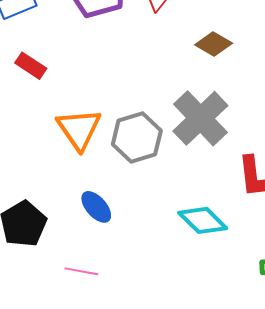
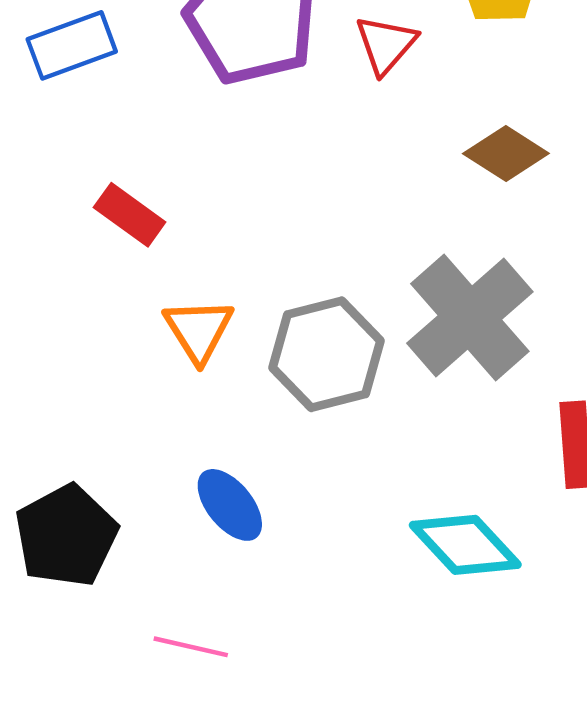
red rectangle: (31, 66) -> (130, 215), moved
orange triangle: (79, 129) -> (199, 330), size x0.7

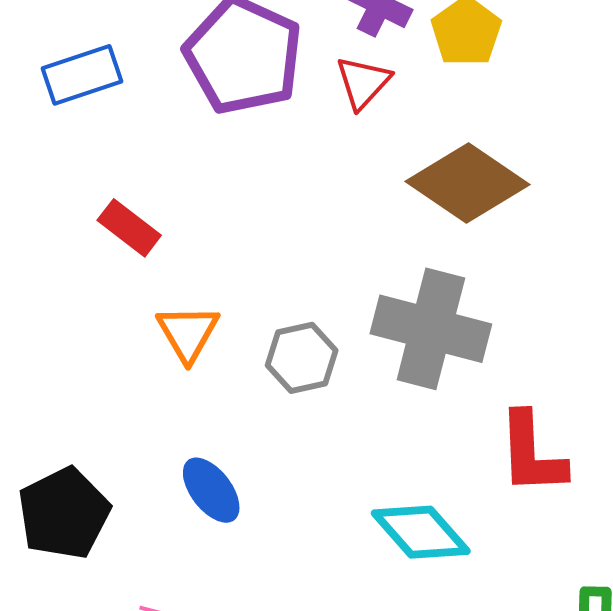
brown diamond: (506, 153) -> (467, 183), size x1.6
gray cross: (470, 318) -> (431, 329), turned -36
gray hexagon: (326, 354) -> (302, 358), size x0.7

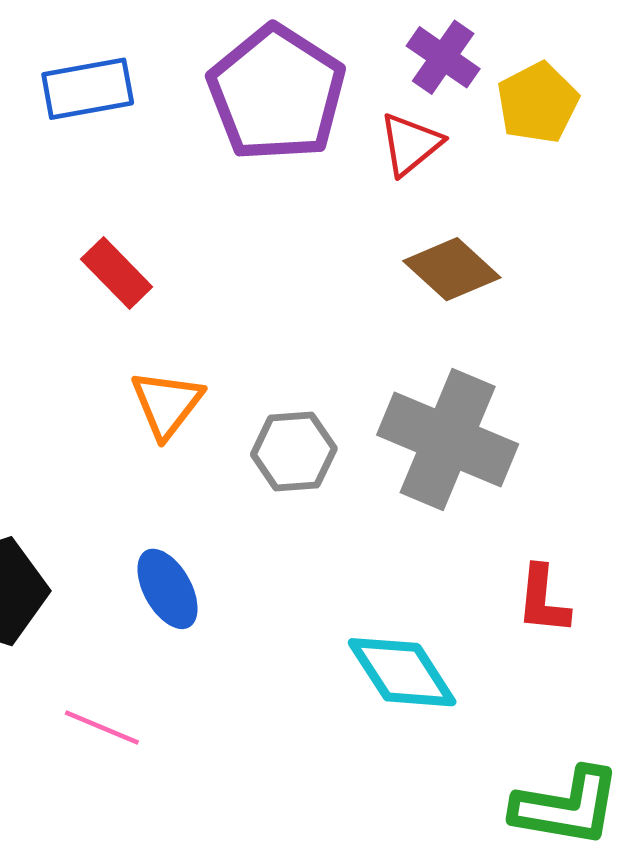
brown diamond: (467, 183) -> (452, 269), moved, size x0.7
red L-shape: (532, 453) -> (543, 600), size x0.7

